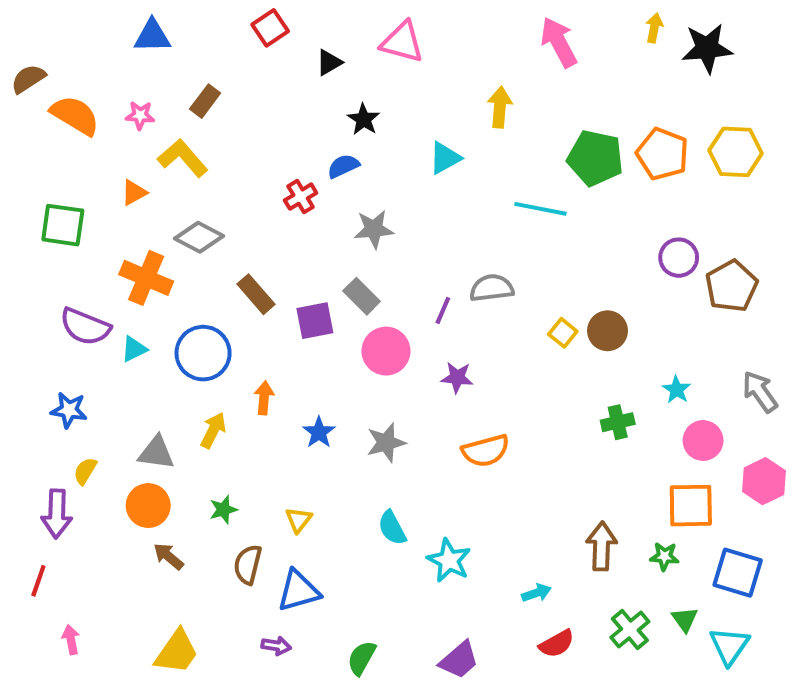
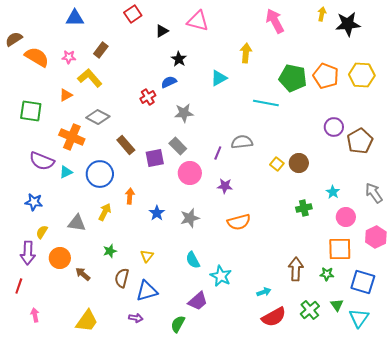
orange circle: (148, 506) -> (60, 258), moved
red semicircle: (557, 644) -> (274, 317), size x1.4
purple trapezoid: (459, 660) -> (198, 301), moved

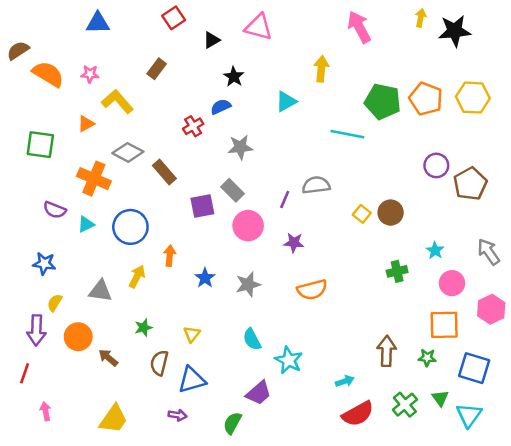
brown rectangle: (101, 50) -> (157, 69), moved
brown rectangle: (126, 145) -> (164, 172), moved
purple semicircle: (42, 161) -> (55, 210), size x0.7

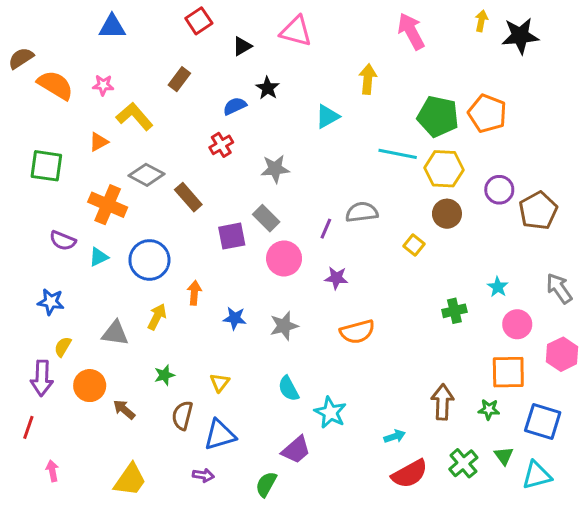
yellow hexagon: (473, 98) -> (444, 169), moved
blue semicircle: (221, 107) -> (235, 106), moved
brown circle: (391, 213) -> (447, 214), moved
blue star: (205, 278) -> (235, 318), turned -30
cyan triangle: (469, 415) -> (537, 475), turned 40

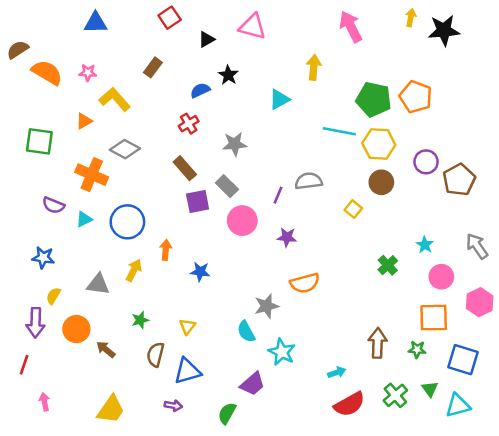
brown rectangle: (188, 197) -> (185, 168), moved
green cross: (454, 311) -> (388, 265), turned -30
gray star: (284, 326) -> (267, 306), moved

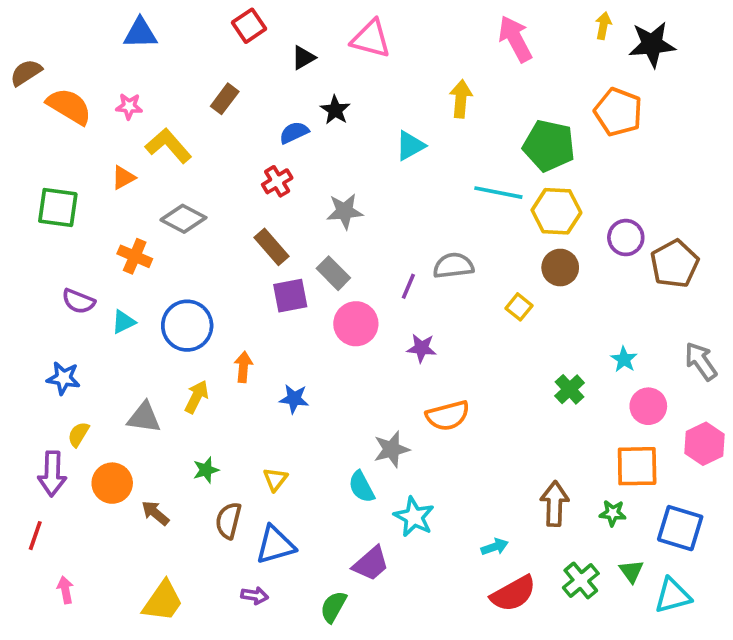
orange pentagon: (416, 97) -> (618, 112), moved
orange cross: (92, 175) -> (135, 256), size x0.7

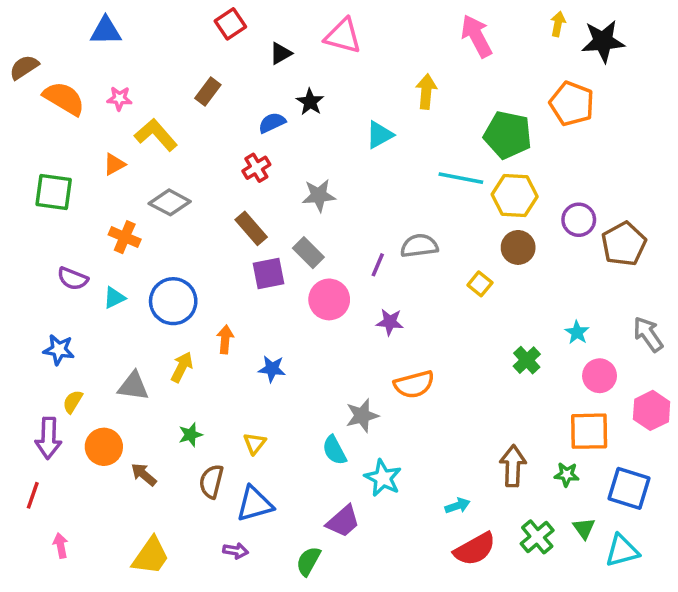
blue triangle: (140, 33) -> (106, 31), moved

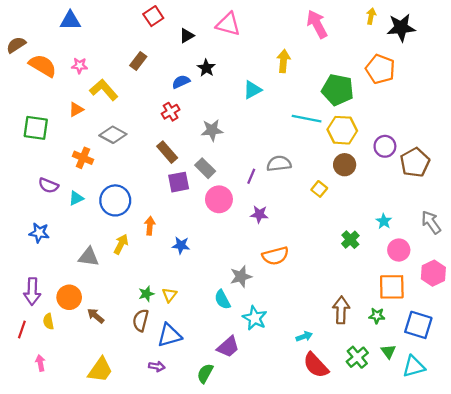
yellow semicircle: (73, 402) -> (48, 321), moved, turned -42
green star: (191, 435) -> (146, 294), moved
red semicircle: (475, 549) -> (316, 365), turned 76

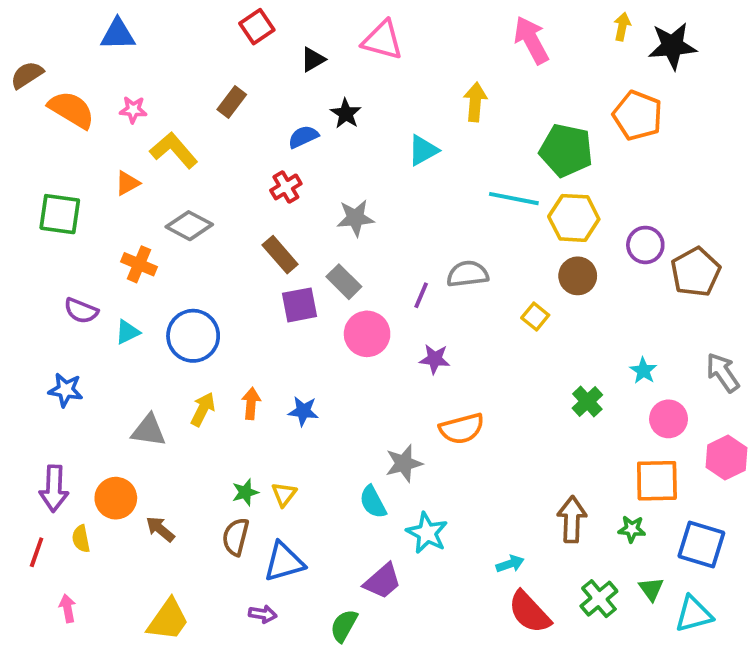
orange arrow: (150, 226) -> (251, 403), moved

